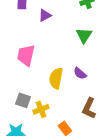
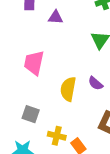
purple triangle: (45, 15) -> (56, 17), turned 32
yellow cross: (41, 109) -> (57, 136), moved, turned 35

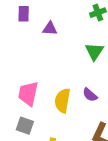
pink trapezoid: (34, 63) -> (28, 94), moved

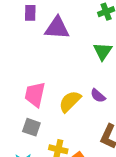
purple triangle: (50, 29) -> (57, 28), size x1.6
yellow semicircle: (62, 101) -> (70, 101), turned 35

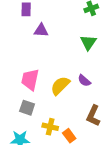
purple triangle: (57, 28) -> (41, 30), moved, size x0.7

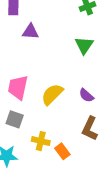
purple semicircle: (84, 81) -> (86, 95), moved

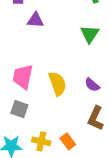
yellow semicircle: (52, 94) -> (57, 84), turned 115
yellow cross: (41, 141) -> (41, 141), moved

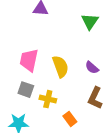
yellow cross: (41, 141) -> (48, 99), moved

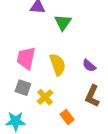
green triangle: (90, 21) -> (63, 23), moved
yellow cross: (48, 99) -> (45, 97), turned 35

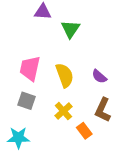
yellow cross: (45, 97) -> (63, 111), moved
orange rectangle: (67, 117) -> (84, 131), moved

